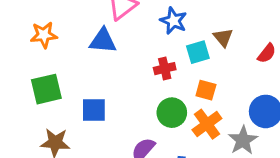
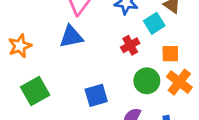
blue square: (94, 110) -> (96, 95), moved

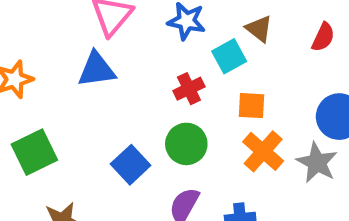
green circle: (147, 81) -> (186, 144), moved
blue square: (96, 95) -> (131, 165), turned -30

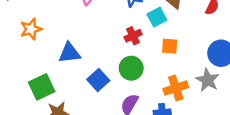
blue triangle: (96, 70) -> (69, 53), moved
orange cross: (263, 151) -> (176, 88), moved, turned 30
green square: (34, 152) -> (42, 87), moved

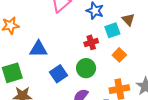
orange square: (170, 46) -> (119, 55), turned 32

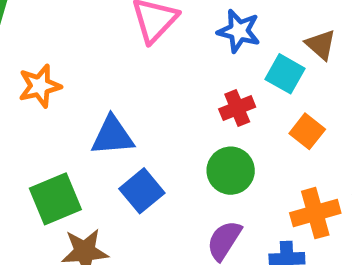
cyan square: (112, 30) -> (285, 74), turned -35
blue square: (58, 74) -> (142, 191), moved

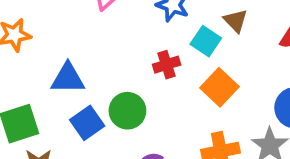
orange square: (307, 131) -> (219, 87), size x1.4
green circle: (231, 171) -> (127, 111), moved

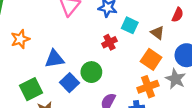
brown triangle: (235, 21) -> (157, 33), moved
orange square: (219, 87) -> (151, 59), moved

